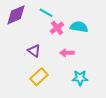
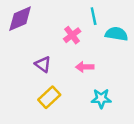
cyan line: (46, 13) -> (94, 16), moved, turned 48
cyan semicircle: (79, 27) -> (116, 34), moved

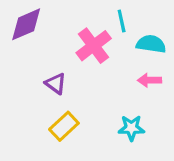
pink cross: (72, 35) -> (94, 46), size x1.5
pink arrow: (85, 67) -> (149, 80), moved

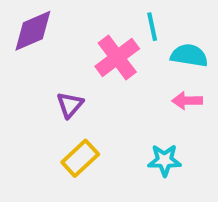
purple triangle: (56, 84) -> (70, 105), turned 35

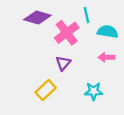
purple diamond: (33, 31) -> (37, 18), moved, turned 40
purple triangle: (70, 105) -> (63, 63), moved

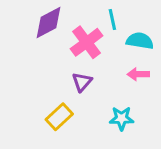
purple diamond: (37, 18) -> (49, 23), turned -44

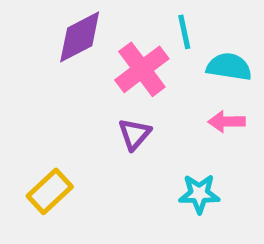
yellow rectangle: (59, 117) -> (50, 191), moved

